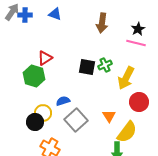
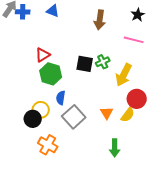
black star: (138, 29) -> (138, 15), moved
green hexagon: (34, 76) -> (51, 74), moved
blue semicircle: (63, 101) -> (61, 98), turned -64
yellow semicircle: (127, 132) -> (128, 115), moved, size x0.7

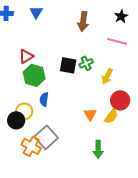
blue triangle: (53, 11) -> (36, 12), turned 40
yellow arrow: (124, 75) -> (107, 76), size x0.7
gray square: (74, 117) -> (46, 137), moved

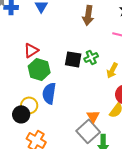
blue semicircle: (44, 99) -> (49, 93), size x1.5
orange triangle: (90, 114) -> (93, 116), moved
gray square: (46, 137) -> (88, 131), moved

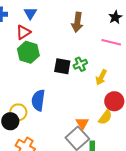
red triangle: (31, 50) -> (23, 32), moved
green hexagon: (39, 69) -> (28, 52), moved

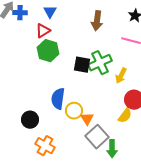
green cross: (80, 64) -> (100, 63), size x1.6
yellow circle: (18, 112) -> (74, 111), moved
orange triangle: (82, 123) -> (87, 119), moved

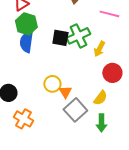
blue semicircle: (58, 99) -> (26, 42), moved
yellow semicircle: (125, 116) -> (100, 98), moved
green arrow: (112, 149) -> (101, 123), moved

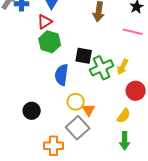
green cross: (78, 36) -> (102, 68), moved
blue semicircle: (26, 42) -> (62, 75), moved
gray square: (75, 110) -> (78, 128), moved
orange cross: (23, 119) -> (54, 146), moved, turned -30

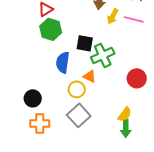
yellow arrow: (123, 67) -> (113, 16), moved
orange triangle: (89, 110) -> (90, 76), moved, turned -32
yellow semicircle: (124, 116) -> (125, 114), moved
orange cross: (54, 146) -> (40, 123), moved

